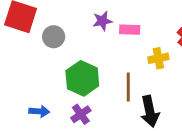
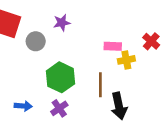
purple star: (102, 21) -> (62, 23), moved
pink rectangle: (130, 30) -> (113, 46), moved

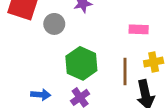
yellow cross: (126, 60) -> (154, 62), moved

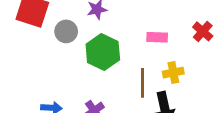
green hexagon: (81, 63) -> (103, 52), moved

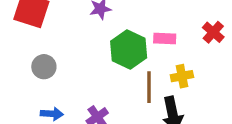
gray circle: (66, 31) -> (44, 67), moved
green hexagon: (103, 52) -> (129, 49), moved

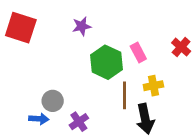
pink rectangle: (165, 38) -> (138, 52), turned 60
gray circle: (44, 67) -> (53, 101), moved

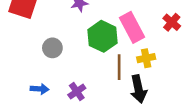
pink rectangle: (138, 52) -> (132, 27), size x1.6
gray circle: (53, 101) -> (52, 48), moved

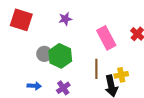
green hexagon: (102, 36) -> (60, 56), moved
yellow cross: (146, 58) -> (121, 75), moved

